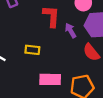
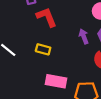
red L-shape: (51, 16) -> (47, 17), moved, turned -35

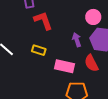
pink rectangle: (56, 81) -> (65, 66), moved

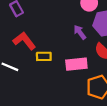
red L-shape: (43, 21) -> (24, 41), moved

